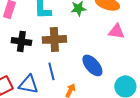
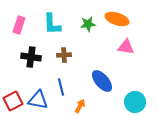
brown cross: (54, 39) -> (64, 55), size x0.6

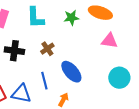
brown cross: (64, 55) -> (47, 49), turned -32
blue ellipse: (102, 81) -> (71, 72), moved
cyan circle: (135, 102) -> (119, 78), moved

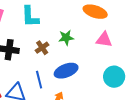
green star: (71, 18) -> (66, 38), moved
blue ellipse: (71, 72) -> (66, 71), turned -70

